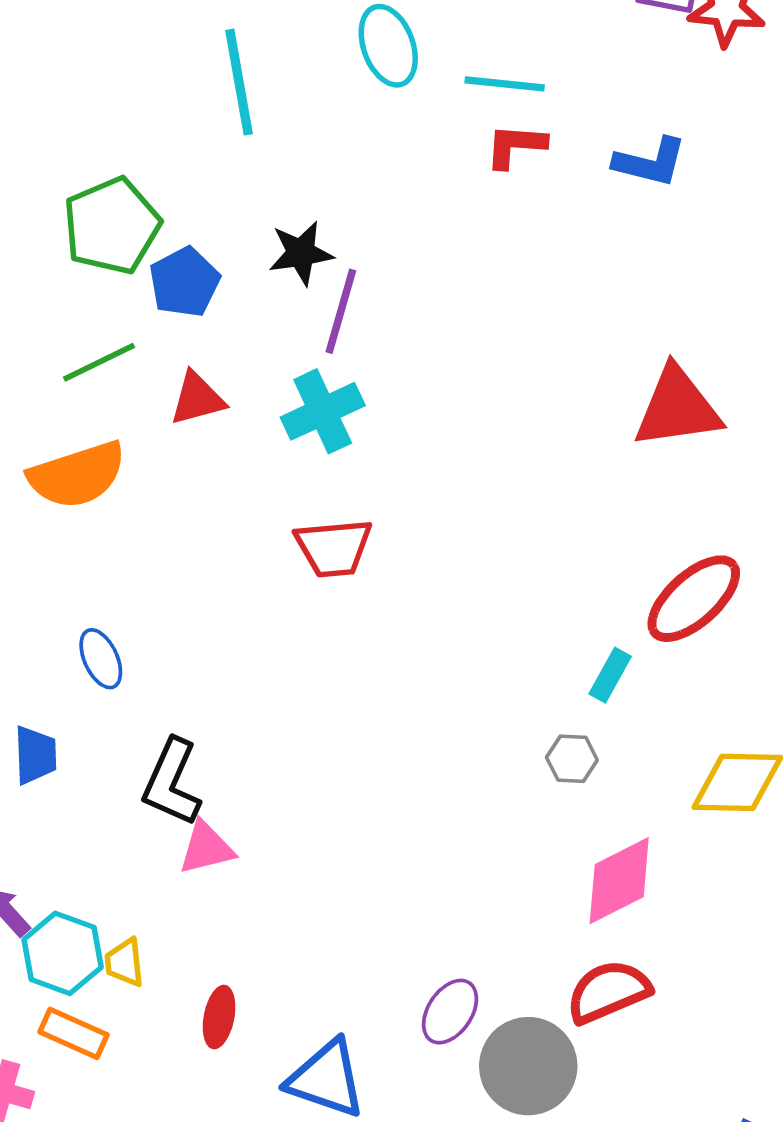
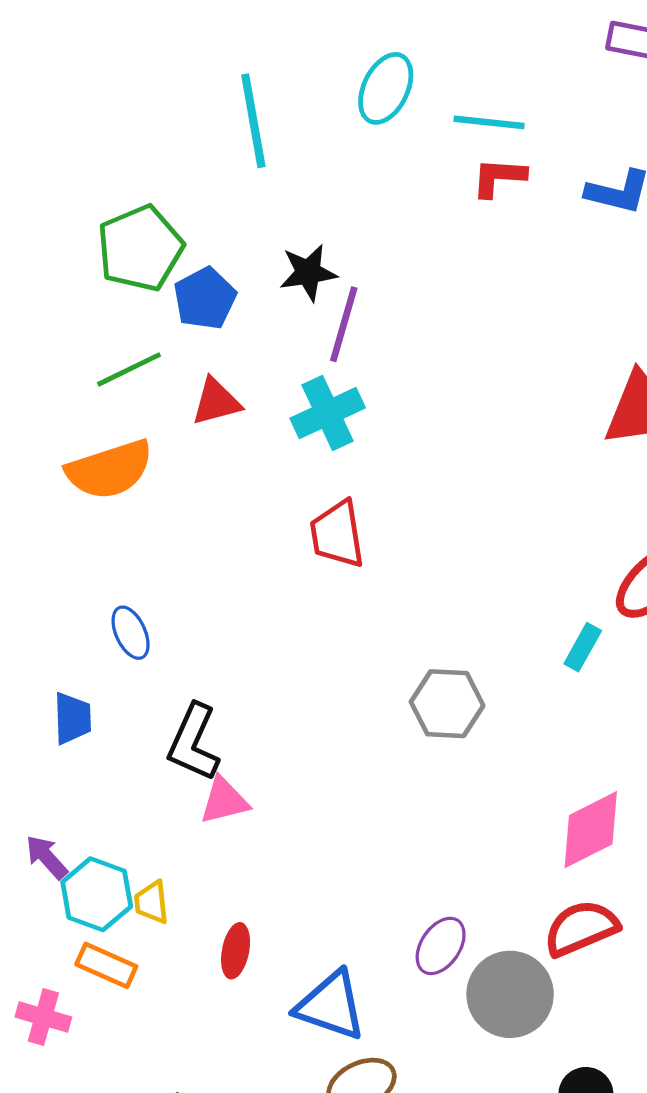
cyan ellipse: (388, 46) -> (386, 88), turned 46
red trapezoid: (334, 548) -> (337, 534), turned 86
gray hexagon: (572, 759) -> (447, 704), moved, size x1.6

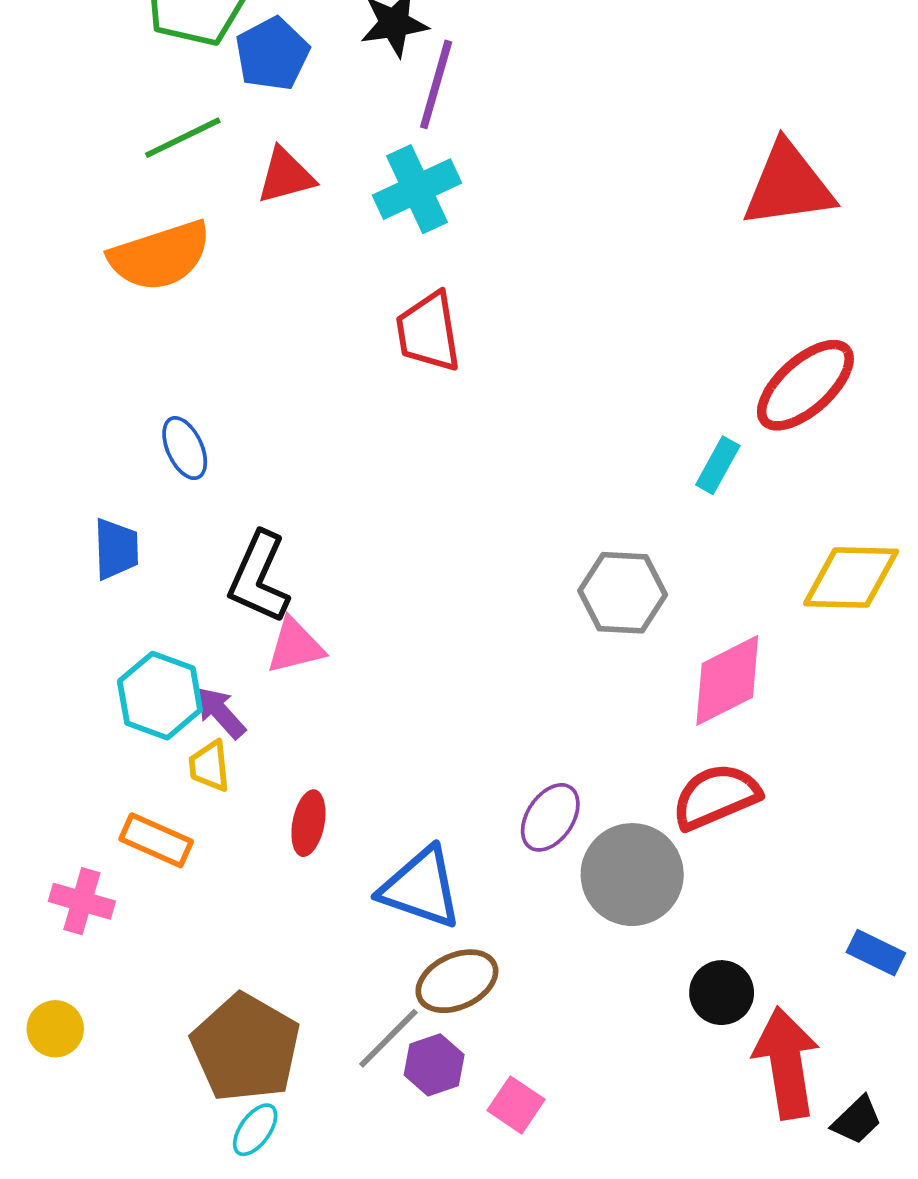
gray hexagon: (447, 704) -> (623, 593), moved
purple arrow: (47, 857) -> (221, 713), moved
cyan hexagon: (97, 894) -> (160, 696), moved

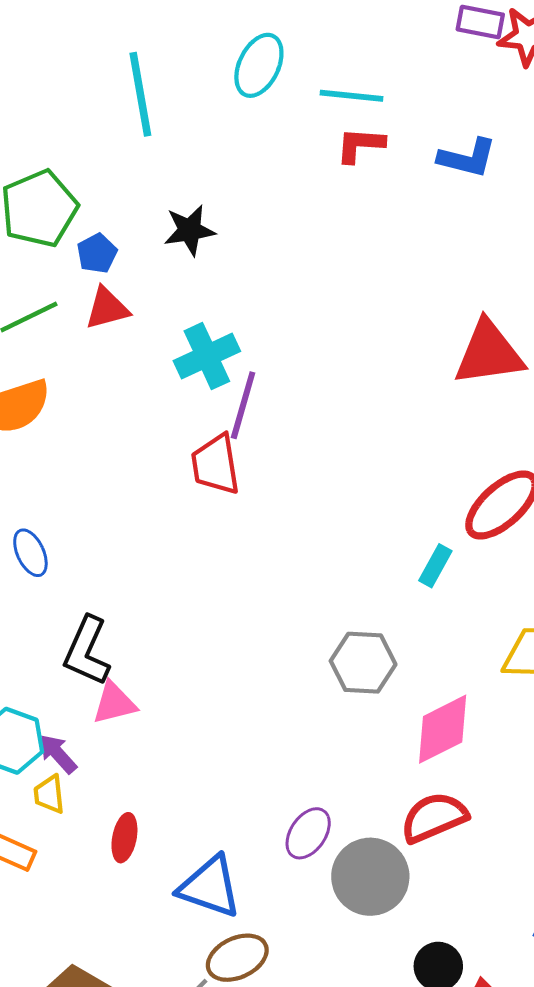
blue pentagon: (272, 54) -> (97, 253), size x0.7
purple line: (436, 84) -> (243, 405), moved
red triangle: (286, 176) -> (107, 308), moved

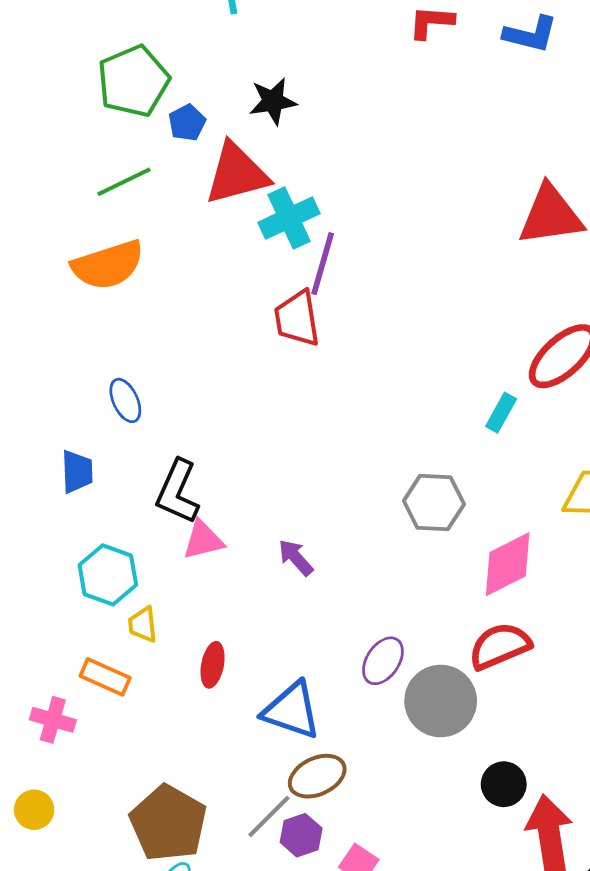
red triangle: (107, 308) -> (237, 174), moved, size x1.6
purple arrow: (58, 754) -> (296, 557), moved

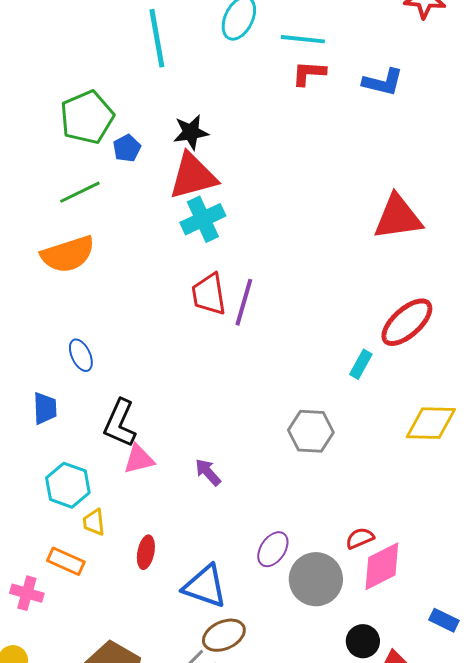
red triangle: (237, 174) -> (193, 176), moved
purple line: (323, 264) -> (244, 302), moved
pink diamond: (508, 564) -> (382, 566), moved
red semicircle: (500, 646) -> (360, 538), size x0.6

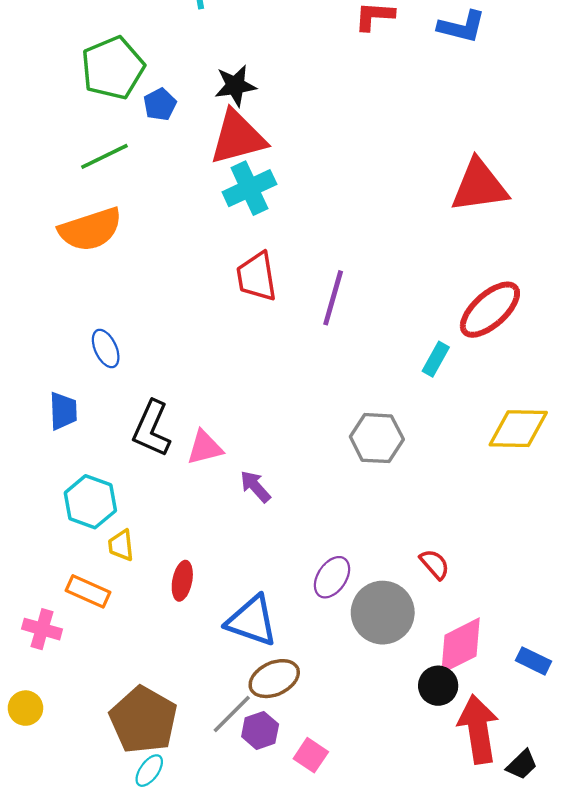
purple line: (244, 302) -> (333, 298), moved
pink triangle: (139, 459) -> (205, 448), moved
red semicircle: (360, 538) -> (435, 564), turned 72
pink diamond: (382, 566) -> (460, 646), moved

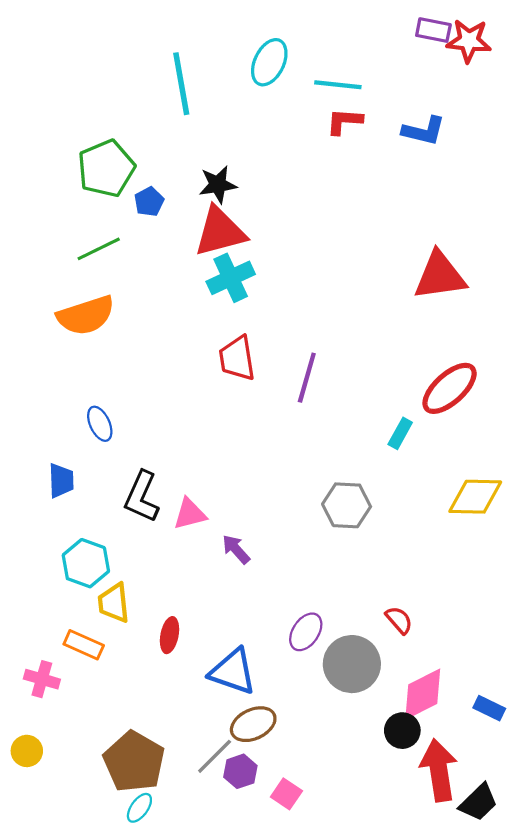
yellow trapezoid: (121, 545) -> (114, 603), size x1.4
black trapezoid: (522, 765) -> (478, 802), size x1.4

